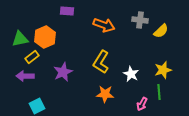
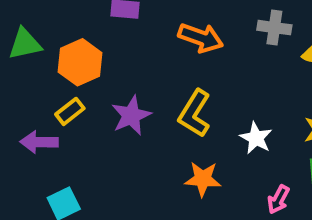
green triangle: (20, 39) -> (25, 44), moved
yellow rectangle: (32, 57) -> (70, 111), moved
purple star: (63, 72) -> (131, 116), moved

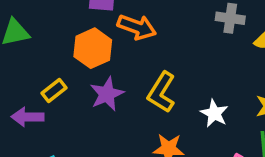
orange arrow: (201, 38) -> (137, 27), moved
orange hexagon: (80, 62) -> (93, 48), moved

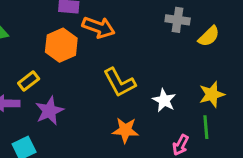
yellow L-shape: (161, 92) -> (119, 82), turned -60
purple star: (107, 94) -> (49, 111), moved

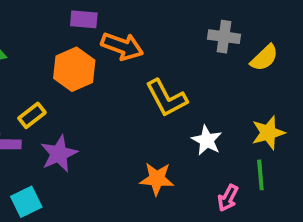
yellow L-shape: (119, 82) -> (166, 98), moved

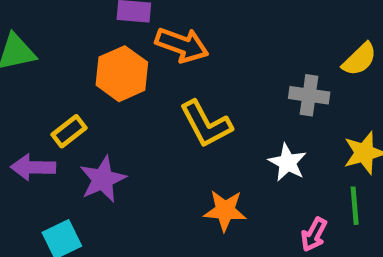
gray cross: (224, 37) -> (309, 95), moved
yellow L-shape: (166, 98) -> (206, 124), moved

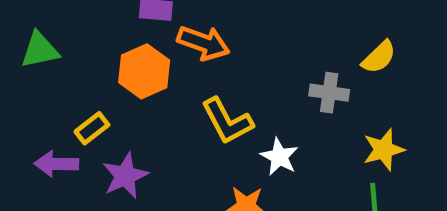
white star: (287, 162) -> (279, 157), moved

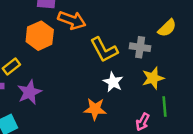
yellow L-shape: (227, 121) -> (104, 50), moved
yellow star: (384, 150) -> (153, 78), moved

